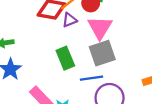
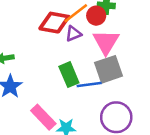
blue line: (92, 78) -> (89, 84), moved

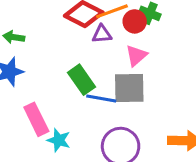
pink triangle: (106, 42) -> (136, 56), size x0.7
green rectangle: (69, 75) -> (82, 80), turned -30

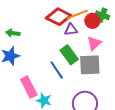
green rectangle: (82, 80) -> (69, 55), moved
blue line: (101, 98) -> (57, 70), moved, turned 48

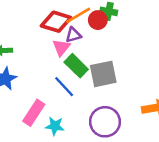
pink triangle: (94, 43) -> (61, 47), moved
pink rectangle: (29, 87) -> (34, 113), turned 70

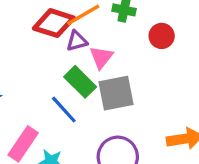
red circle: (98, 20) -> (162, 36), moved
pink triangle: (61, 47) -> (101, 57), moved

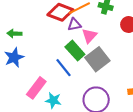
gray square: (116, 93) -> (97, 59), turned -30

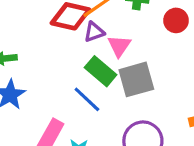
gray square: (97, 59) -> (136, 79), turned 30

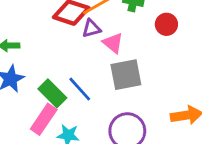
pink triangle: (119, 46) -> (113, 43), turned -30
green rectangle: (101, 71) -> (52, 93), moved

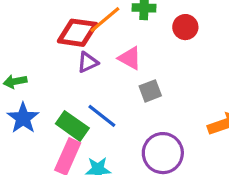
purple triangle: (91, 28) -> (88, 62), moved
gray square: (126, 75) -> (150, 91), size x0.6

